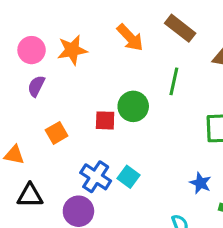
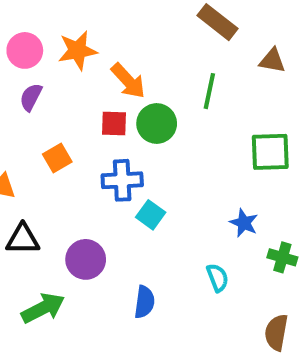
orange arrow: (130, 38) -> (128, 81), moved
red square: (105, 120) -> (114, 123), moved
blue cross: (96, 177) -> (122, 180), moved, turned -36

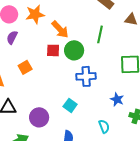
blue cross: (122, 180) -> (86, 76), moved
cyan square: (151, 215) -> (70, 105), moved

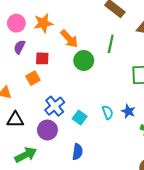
red square: (53, 50) -> (42, 58), moved
blue cross: (86, 76) -> (55, 106), moved, turned -36
cyan semicircle: (104, 126) -> (108, 112), moved

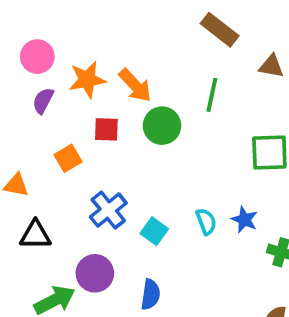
orange star: (43, 23) -> (87, 80), moved
red square: (42, 58) -> (106, 129), moved
purple circle: (47, 130) -> (95, 273), moved

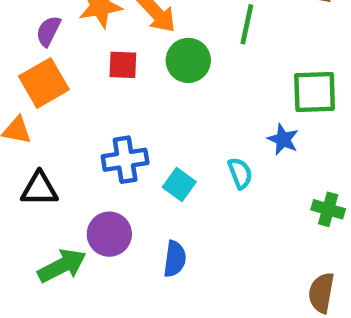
orange square: (68, 158) -> (44, 83), moved, size x1.5
blue cross: (108, 210) -> (125, 160), turned 30
blue star: (244, 220) -> (283, 139), moved

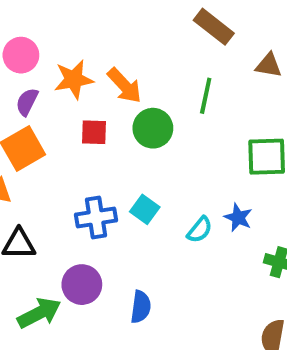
blue star: (283, 139) -> (238, 218), moved
cyan semicircle: (240, 173) -> (200, 230), turned 60
cyan square: (179, 184) -> (145, 209), moved

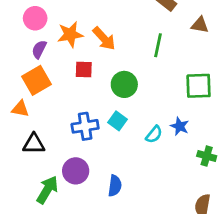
green circle: (153, 128) -> (124, 84), moved
green arrow: (39, 313) -> (47, 190), turned -32

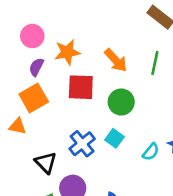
orange arrow: (104, 39) -> (116, 60), moved
red square: (84, 70) -> (81, 87), size x1.5
blue cross: (85, 126) -> (82, 144), turned -30
black triangle: (34, 144) -> (46, 163), moved, turned 45

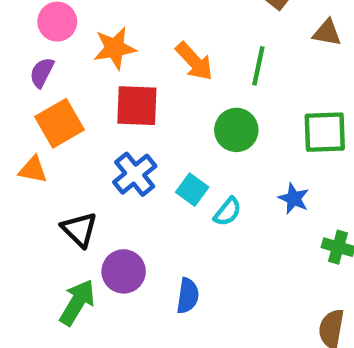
purple semicircle: (36, 67) -> (42, 72), moved
green circle: (121, 102) -> (236, 130), moved
blue cross: (82, 144) -> (135, 174), moved
cyan semicircle: (151, 152) -> (227, 212), moved

